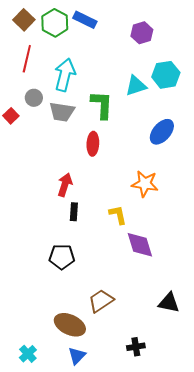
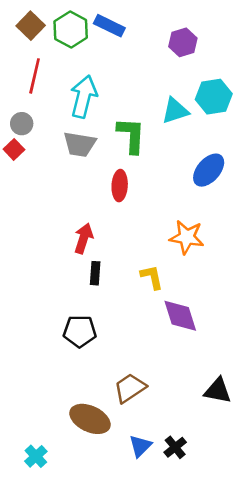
gray circle: (34, 98) -> (22, 124), moved
black cross: (136, 347) -> (175, 447), turned -30
blue triangle: (77, 356) -> (140, 446), moved

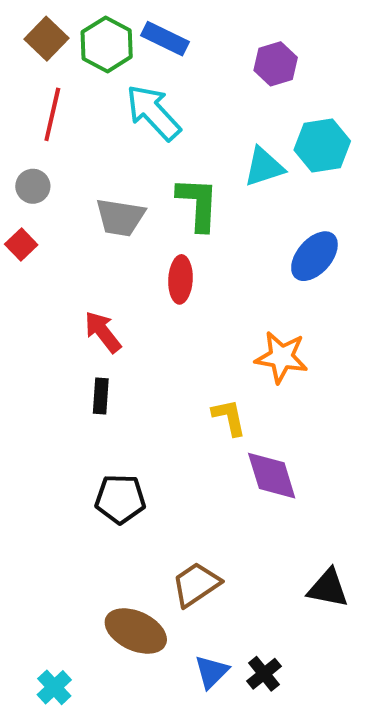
cyan arrow: (84, 97) -> (153, 112), moved, turned -57
red square: (14, 149) -> (21, 245), moved
red arrow: (84, 238) -> (103, 332), moved, turned -56
black rectangle: (95, 273) -> (101, 396), moved

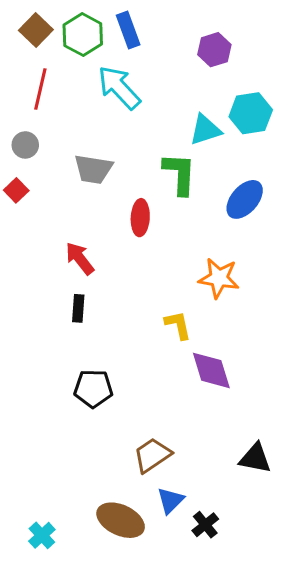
blue rectangle: (165, 39) -> (128, 30), turned 44
green L-shape: (198, 204) -> (180, 174), moved
brown ellipse: (136, 631) -> (121, 520), moved
blue triangle: (212, 672) -> (170, 500), moved

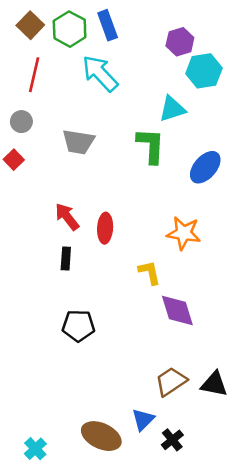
cyan hexagon: (251, 113) -> (204, 71), moved
red ellipse: (140, 218) -> (105, 228), moved
brown trapezoid: (152, 455) -> (171, 382), moved

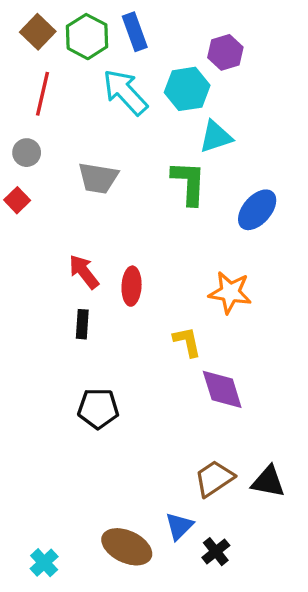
cyan hexagon: (204, 71) -> (187, 89), moved

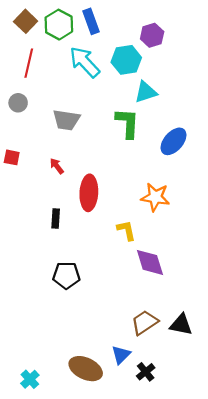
red square: (17, 200) -> (12, 157), moved, turned -35
red arrow: (84, 272) -> (57, 166), moved, size x0.7
red ellipse: (132, 286) -> (89, 193), size x1.4

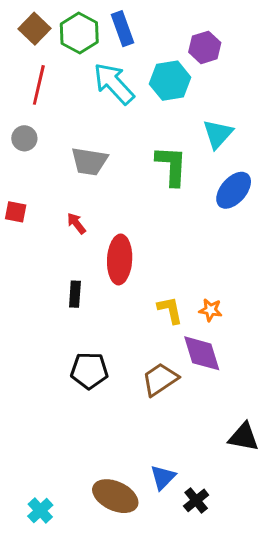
cyan triangle: (146, 92) -> (218, 134), moved, turned -30
orange star: (155, 197) -> (210, 310), moved, size x0.6
brown trapezoid: (145, 322) -> (160, 379), moved

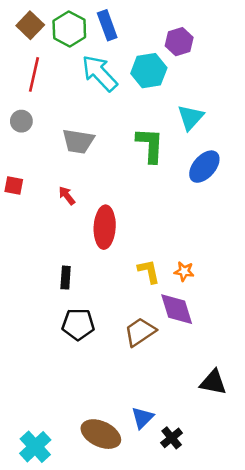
black rectangle: (75, 294) -> (66, 278), moved
cyan cross: (40, 511) -> (35, 447), size x1.4

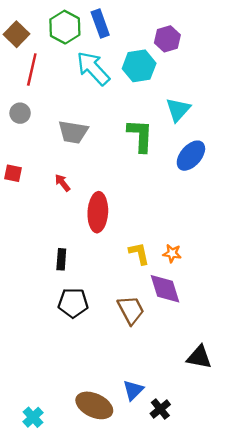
brown square: (30, 25) -> (17, 34), moved
brown trapezoid: (140, 332) -> (131, 310), turned 96
cyan cross: (35, 447) -> (33, 417), size x0.7

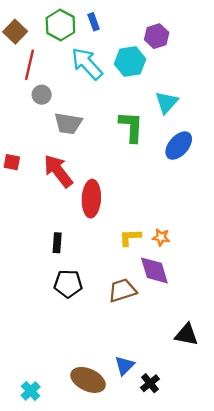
blue rectangle: (100, 24) -> (94, 22), size x0.7
gray circle: (20, 113) -> (42, 95), moved
red arrow: (62, 183) -> (58, 171), size x2.0
yellow L-shape: (139, 253) -> (130, 237), turned -80
brown trapezoid: (131, 310) -> (122, 290), turned -80

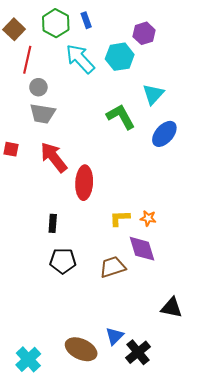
gray trapezoid: (68, 123) -> (42, 114), moved
green L-shape: (131, 127) -> (121, 117), turned -32
black cross: (150, 383) -> (138, 352), size x1.4
cyan cross: (31, 391) -> (28, 359), size x1.4

